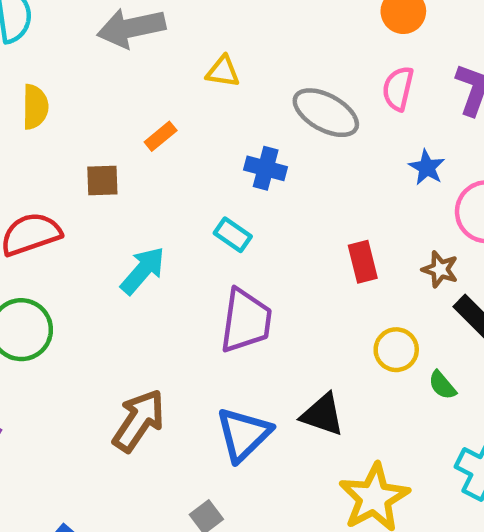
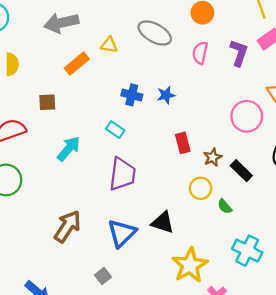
gray ellipse: (326, 113) -> (155, 33), moved
orange rectangle: (161, 136) -> (77, 64), moved, size x1.5
blue star: (427, 167) -> (166, 95), moved, turned 30
brown star: (440, 269) -> (213, 157), moved, turned 30

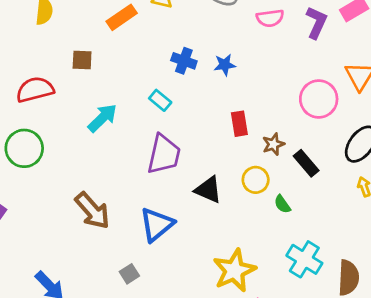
pink semicircle: (200, 53) -> (270, 18), turned -115
black triangle: (163, 222) -> (208, 190), moved
brown arrow: (67, 226) -> (92, 211), turned 100

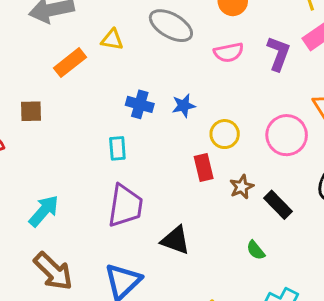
cyan rectangle: (160, 100) -> (117, 148), turned 50
cyan arrow: (102, 118) -> (44, 211), moved
yellow circle: (256, 180) -> (225, 134), moved

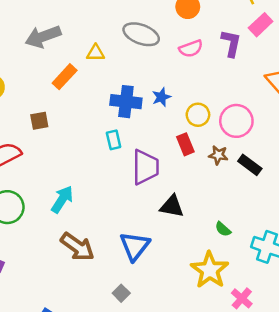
blue cross: (140, 104) -> (126, 102), size x1.4
pink circle: (287, 135) -> (236, 121), moved
brown star: (242, 187) -> (218, 155), turned -30
purple trapezoid: (125, 206) -> (145, 167), moved
green semicircle: (256, 250) -> (223, 229), moved

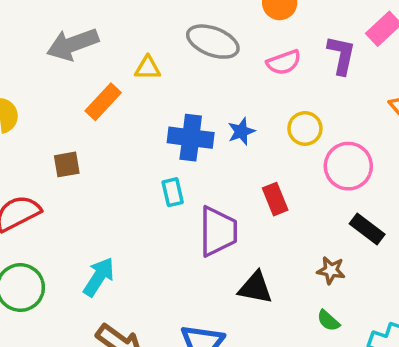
yellow circle: (198, 115) -> (305, 128), moved
brown star: (218, 155) -> (331, 270), moved

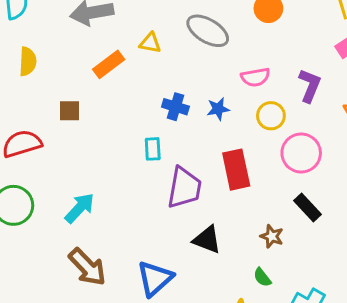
purple L-shape: (341, 55) -> (310, 86), moved
pink semicircle: (284, 62) -> (255, 77), moved
blue cross: (191, 138) -> (175, 107), size x0.7
red rectangle: (275, 199) -> (236, 170), size x1.5

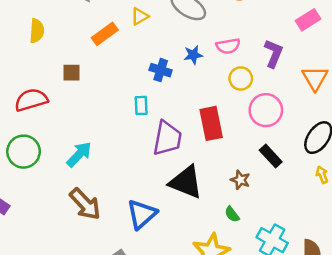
yellow triangle: (150, 43) -> (140, 16), turned -42
blue star: (218, 109) -> (193, 55), moved
black triangle: (207, 240) -> (186, 182), size x1.4

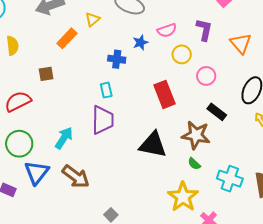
pink circle: (266, 110) -> (206, 76), size x0.7
purple trapezoid: (167, 138) -> (103, 120), moved
brown star: (240, 180) -> (196, 135), size x1.8
blue triangle: (142, 214) -> (37, 172), moved

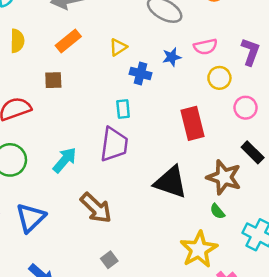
yellow triangle: (92, 19) -> (118, 47), moved
orange rectangle: (67, 38) -> (68, 41), moved
blue triangle: (37, 172) -> (31, 218), moved
brown arrow: (76, 177) -> (96, 208), moved

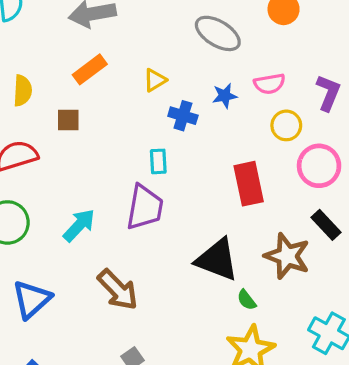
yellow semicircle: (17, 41) -> (23, 91), moved
pink circle: (246, 108) -> (319, 166), size x1.4
green semicircle: (217, 211) -> (247, 300), moved

